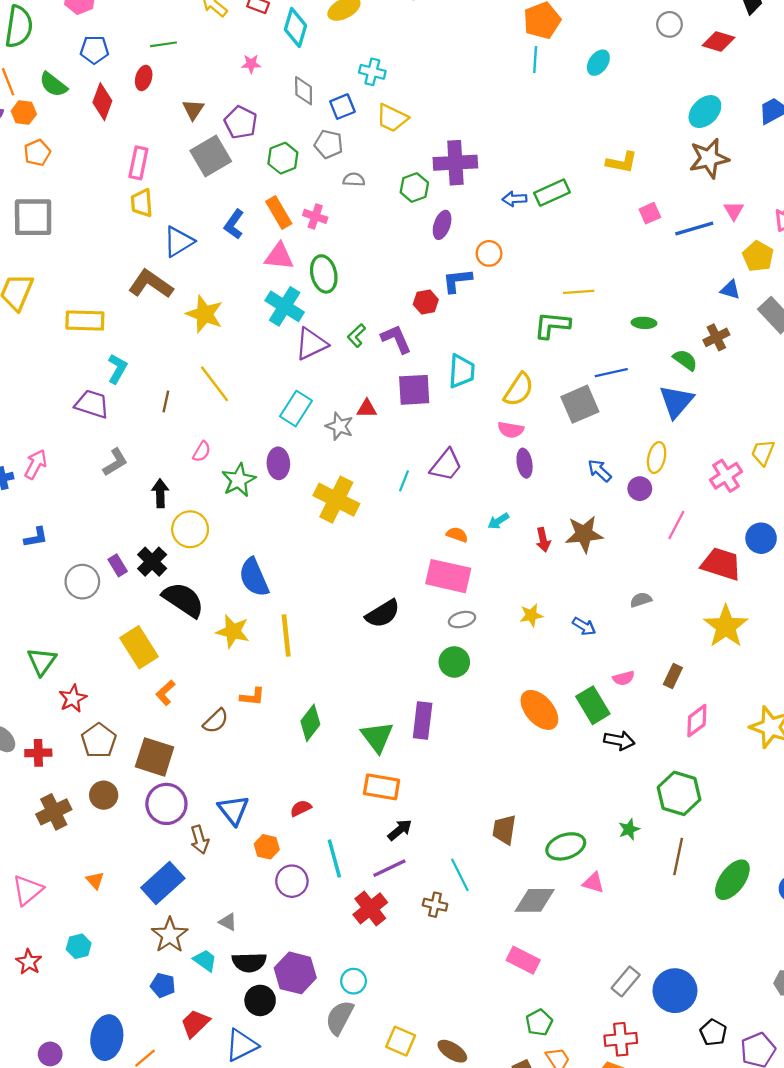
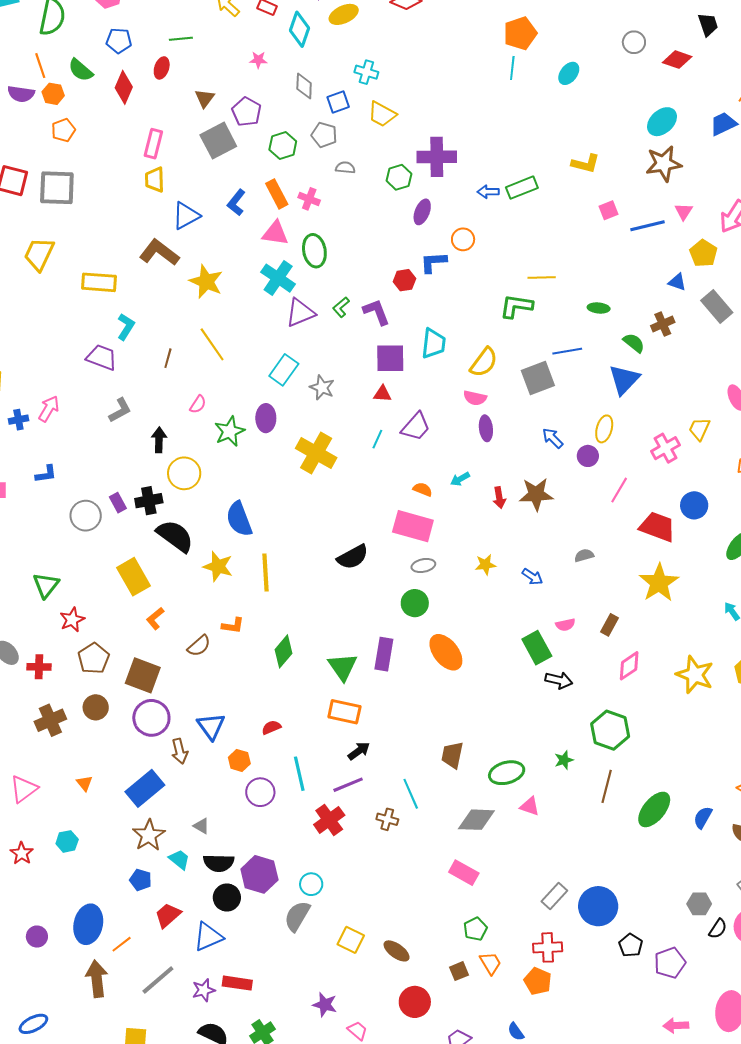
red triangle: (367, 409) -> (383, 394), moved
black cross: (152, 562) -> (149, 501), turned 32
orange ellipse: (539, 710) -> (446, 652), moved

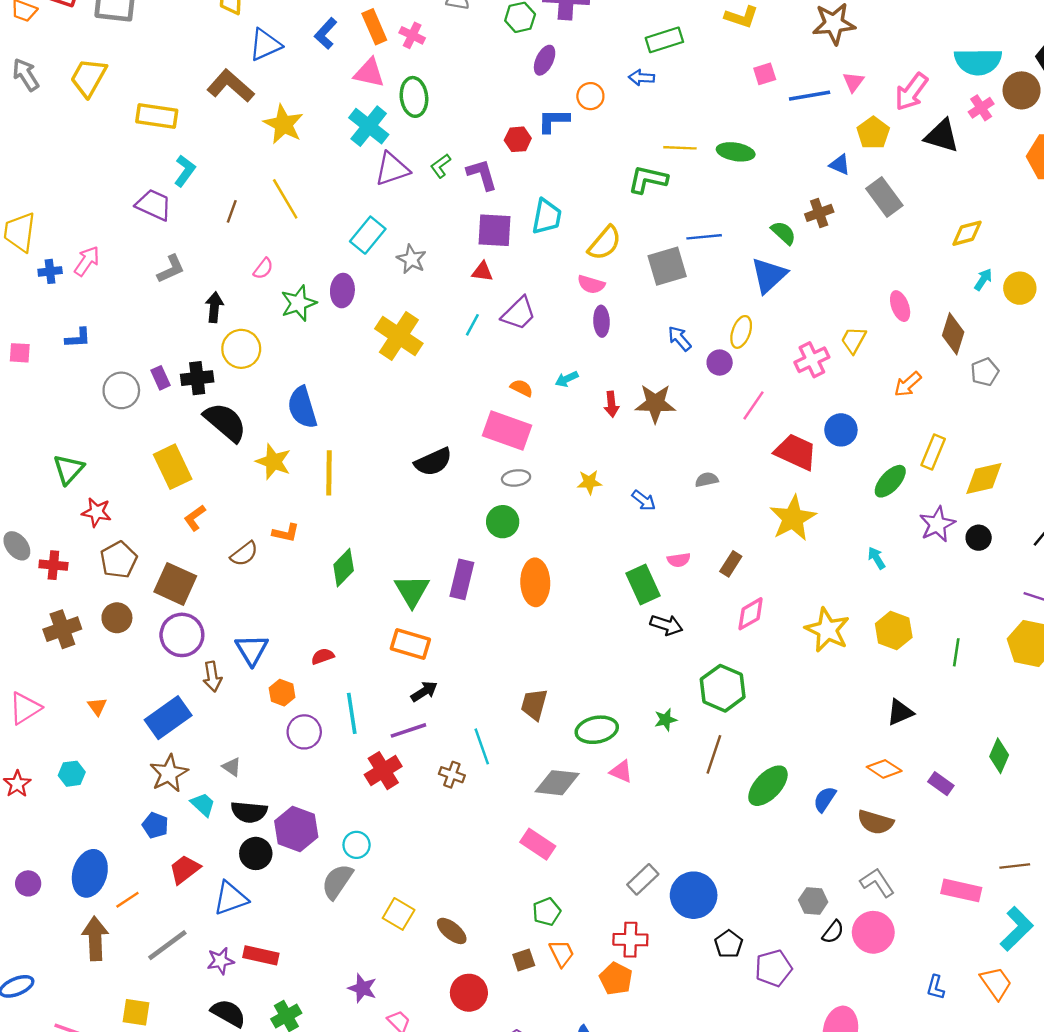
blue arrow: (488, 192) -> (642, 78), moved
green ellipse: (599, 308) -> (736, 152), moved, size x1.4
red star: (72, 620) -> (97, 512), turned 30
orange ellipse: (446, 652) -> (535, 582), turned 33

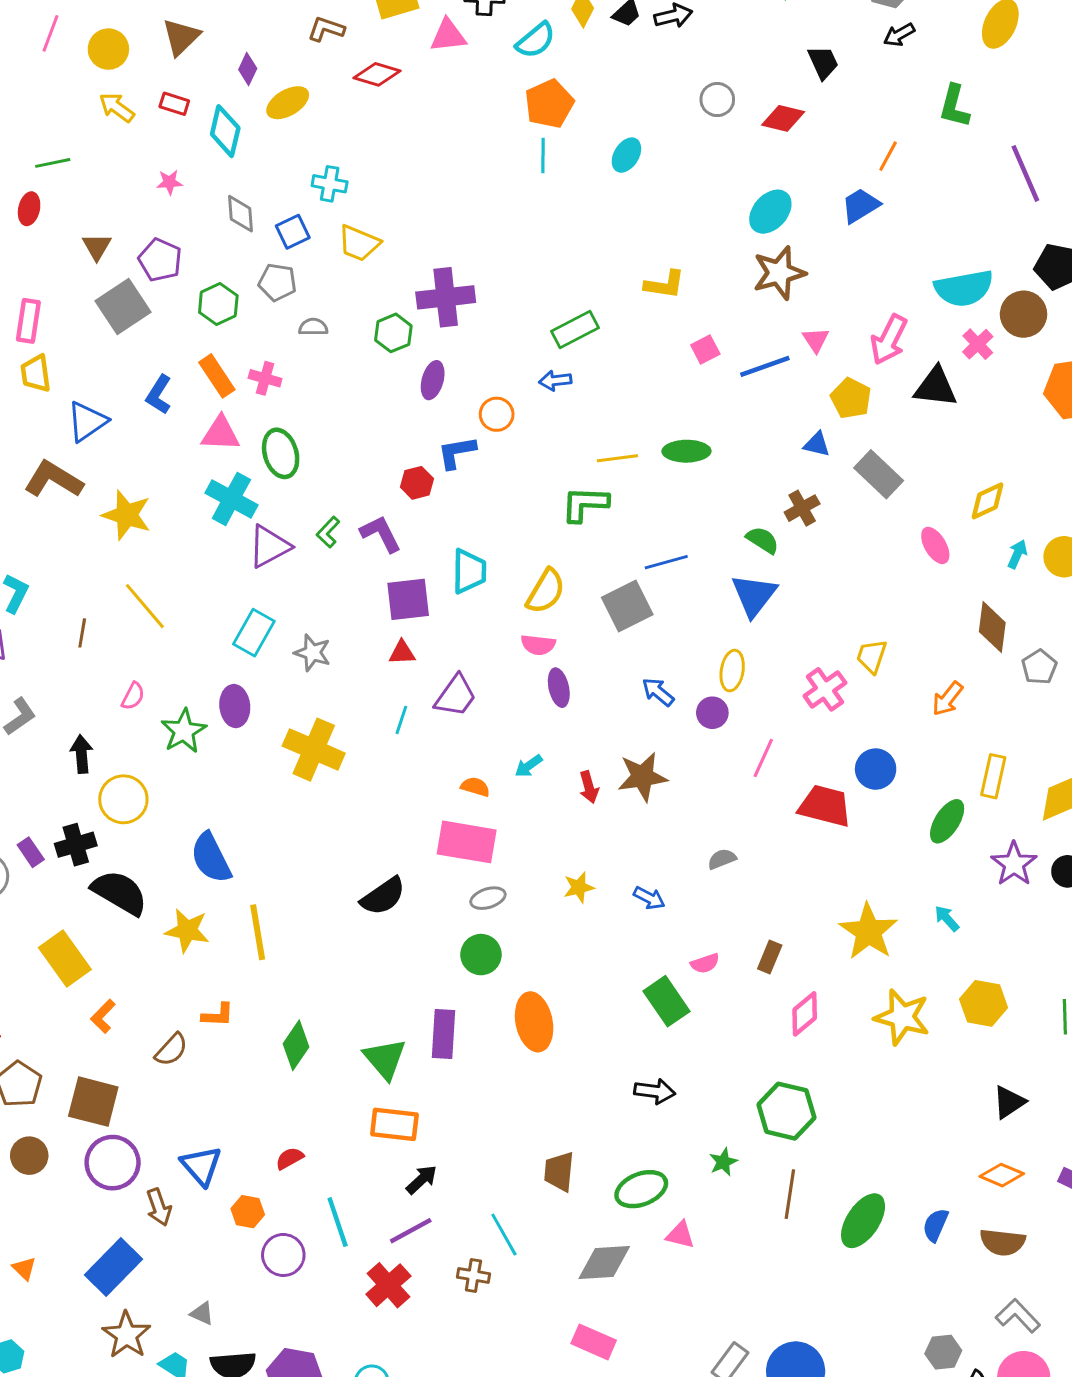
pink ellipse: (900, 306) -> (935, 545), moved
yellow star: (793, 518) -> (868, 932), moved
black arrow: (666, 625) -> (655, 1091), moved

